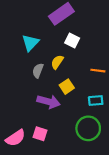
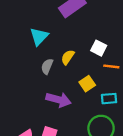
white square: (72, 41) -> (99, 48), moved
yellow square: (67, 87) -> (87, 84), moved

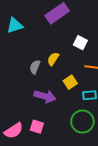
cyan triangle: (39, 37) -> (15, 25), moved, turned 30
white square: (99, 48) -> (80, 43), moved

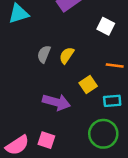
white square: (80, 43) -> (106, 26), moved
gray semicircle: (35, 67) -> (44, 54), moved

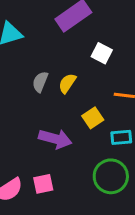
white square: (106, 26) -> (102, 53), moved
pink square: (46, 140) -> (43, 184), turned -30

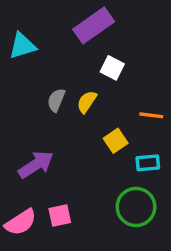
white square: (102, 53) -> (112, 68), moved
purple arrow: (55, 139) -> (36, 165), moved, turned -48

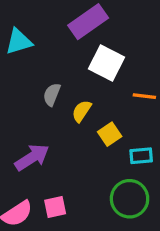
white square: (112, 68) -> (106, 63), size x1.5
yellow semicircle: (87, 102) -> (82, 111), moved
orange line: (151, 115) -> (144, 96), moved

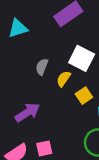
white square: (106, 63) -> (82, 58), moved

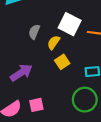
yellow square: (84, 96) -> (62, 62), moved

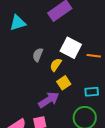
purple arrow: (21, 73) -> (49, 100), moved

